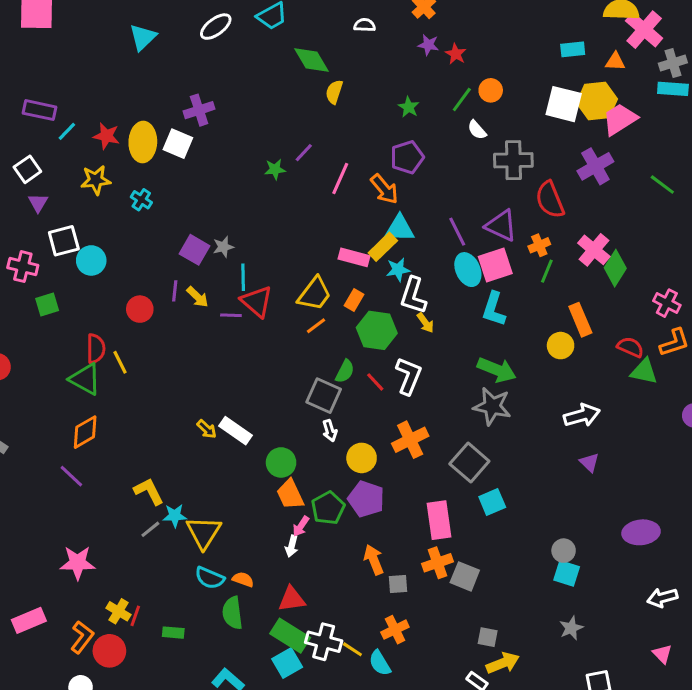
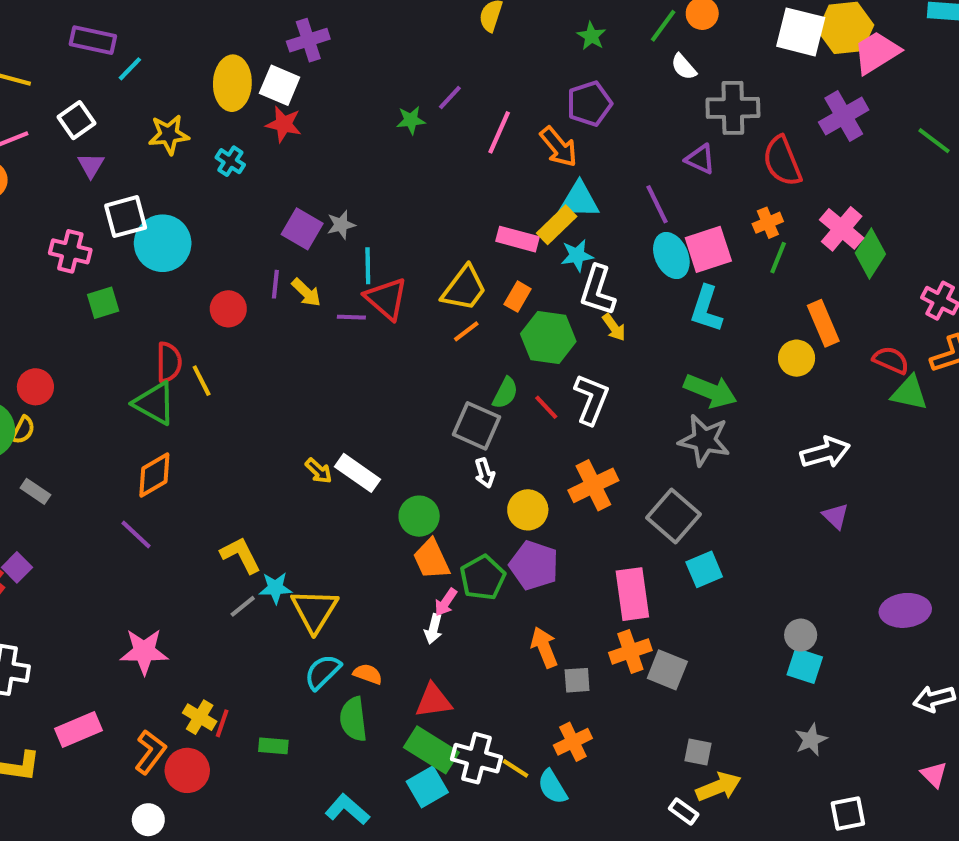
red star: (106, 136) -> (284, 124), moved
purple triangle: (501, 226) -> (700, 159), moved, size x0.7
cyan circle: (91, 260) -> (163, 243), size x1.4
cyan semicircle: (210, 578) -> (323, 672), turned 112

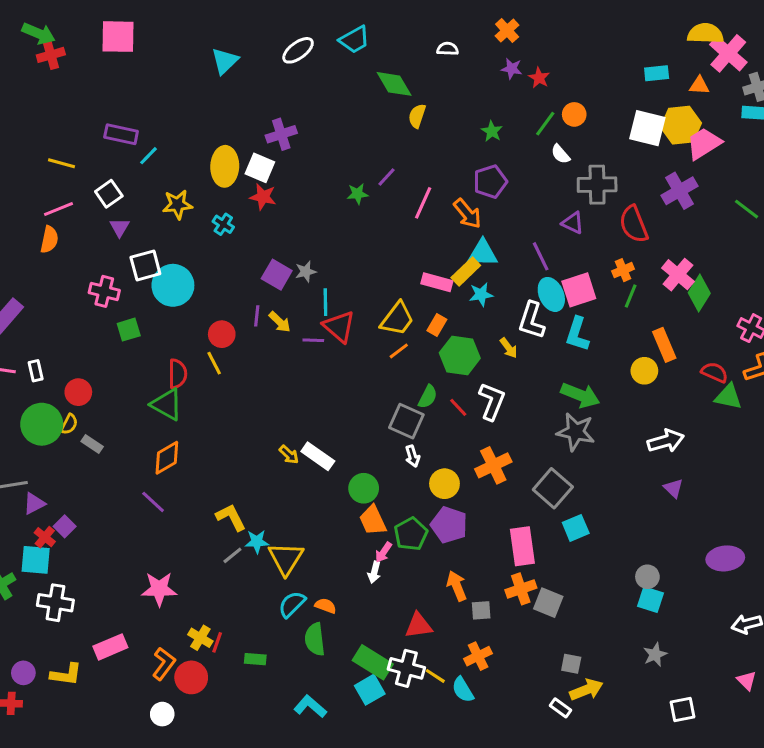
white L-shape: (598, 290) -> (531, 320), moved
yellow line: (202, 381) -> (214, 363), moved
gray rectangle: (35, 491) -> (92, 444), moved
red triangle: (433, 701) -> (419, 626), moved

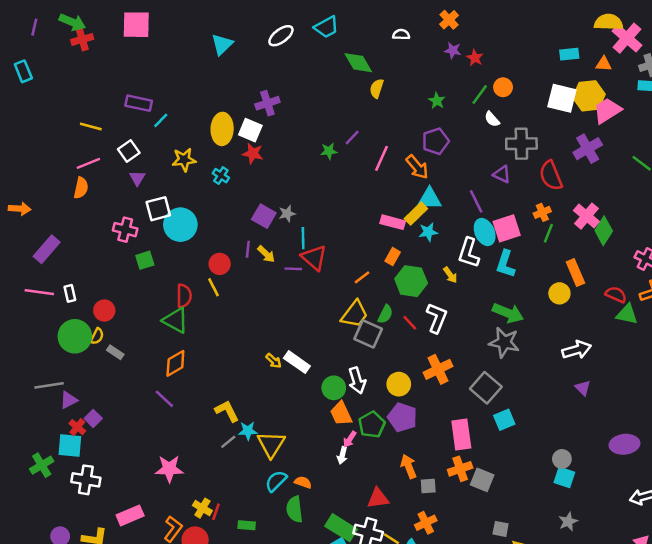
yellow trapezoid: (397, 319) -> (355, 314), moved
white arrow: (412, 456) -> (357, 380), moved, size x1.5

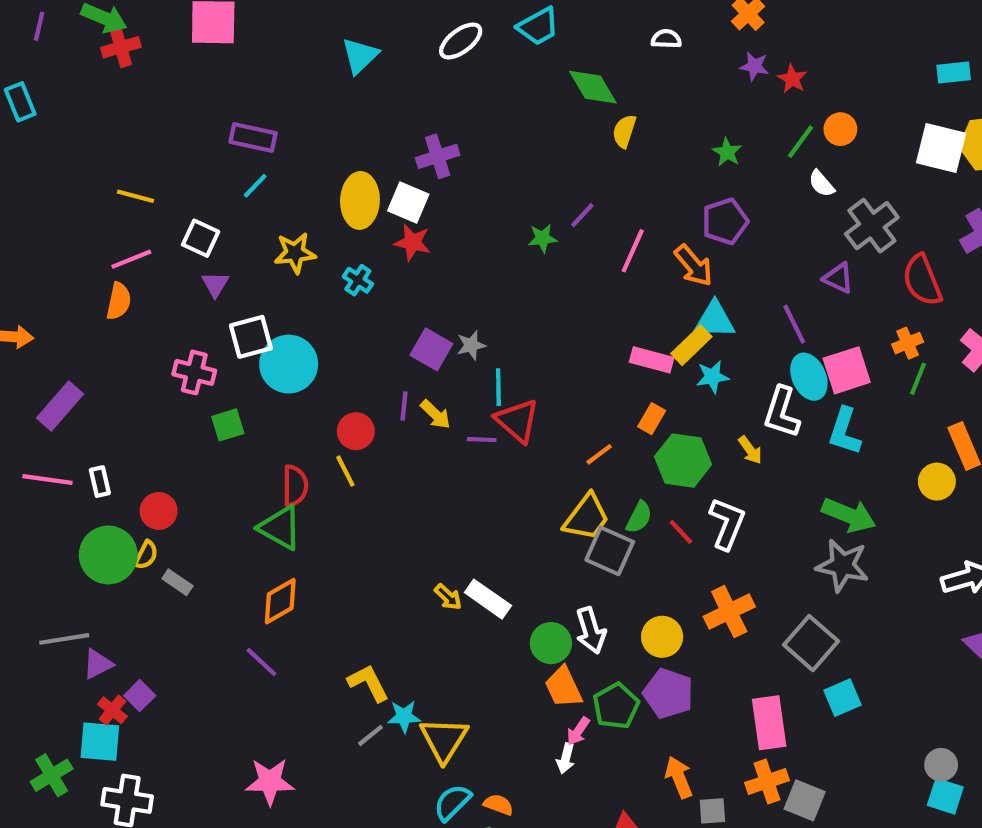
purple rectangle: (139, 103) -> (253, 138), moved
gray cross: (521, 144) -> (872, 226), turned -36
white square: (129, 151) -> (201, 238), turned -30

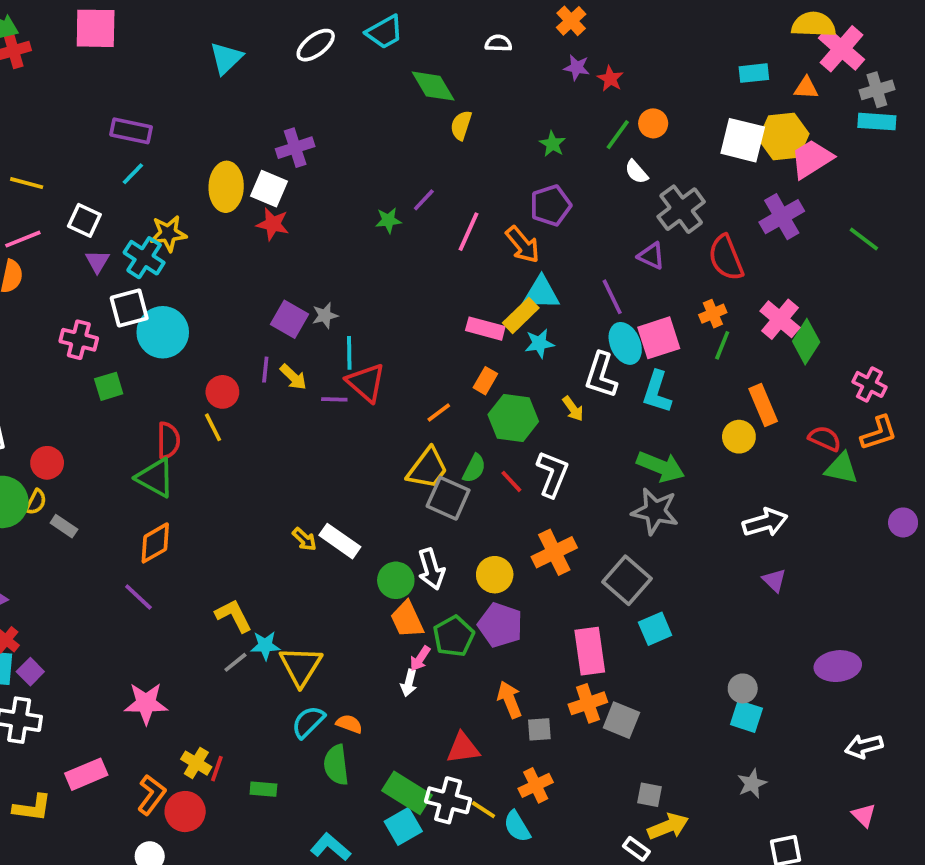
cyan cross: (358, 280) -> (144, 258), moved, size x1.5
purple square: (140, 696) -> (30, 672), moved

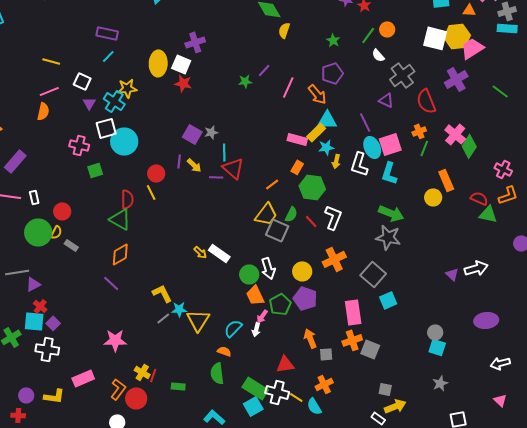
yellow arrow: (573, 409) -> (336, 161), moved, turned 48
white arrow: (765, 522) -> (476, 268), moved
cyan semicircle: (308, 722) -> (233, 328), moved

